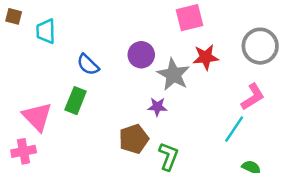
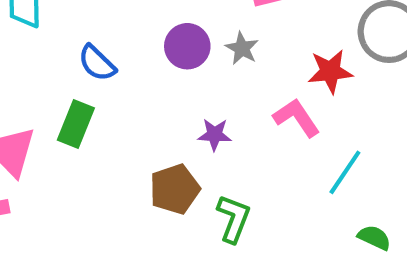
red star: (206, 57) -> (330, 71), moved
gray star: (173, 75) -> (242, 48), moved, size x0.6
pink L-shape: (253, 97) -> (297, 118), moved, turned -92

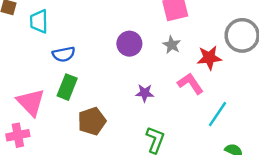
gray star: (242, 48) -> (172, 45), moved
blue semicircle: (97, 63) -> (64, 54), moved, turned -55
brown pentagon: (175, 189) -> (92, 121), moved

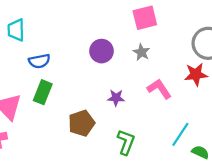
red star: (209, 58) -> (196, 74), moved
cyan line: (217, 114) -> (180, 134), moved
brown pentagon: (92, 121) -> (82, 123), moved

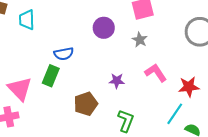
purple circle: (102, 51) -> (104, 28), moved
blue semicircle: (39, 61) -> (64, 54), moved
red star: (196, 74) -> (189, 87), moved

